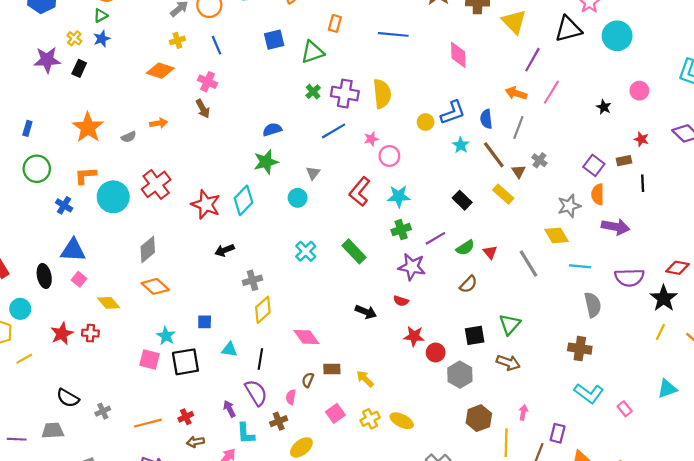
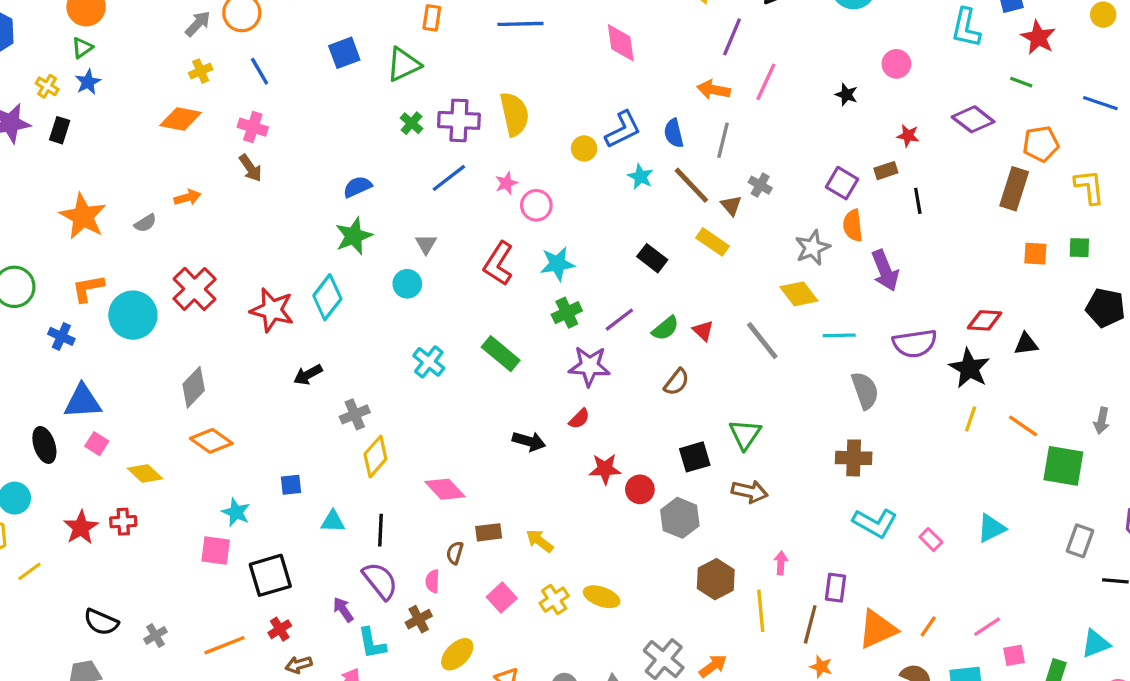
purple arrow: (616, 227) -> (885, 270), turned 64
red semicircle: (401, 301) -> (579, 419), turned -56
black square: (185, 362) -> (270, 575), moved
cyan triangle: (667, 389) -> (991, 528), moved

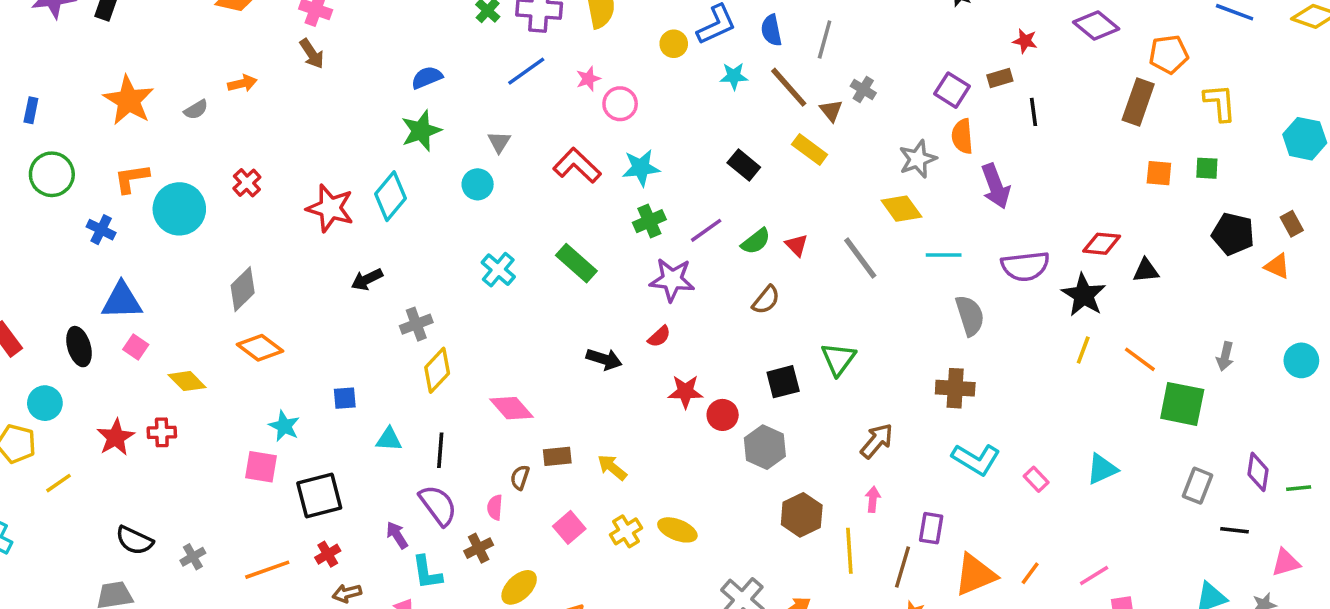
cyan star: (640, 177) -> (734, 76), turned -30
red L-shape: (498, 264) -> (577, 166), turned 99
red cross: (195, 289) -> (247, 183), size x0.6
brown arrow: (750, 492) -> (877, 441), moved, turned -64

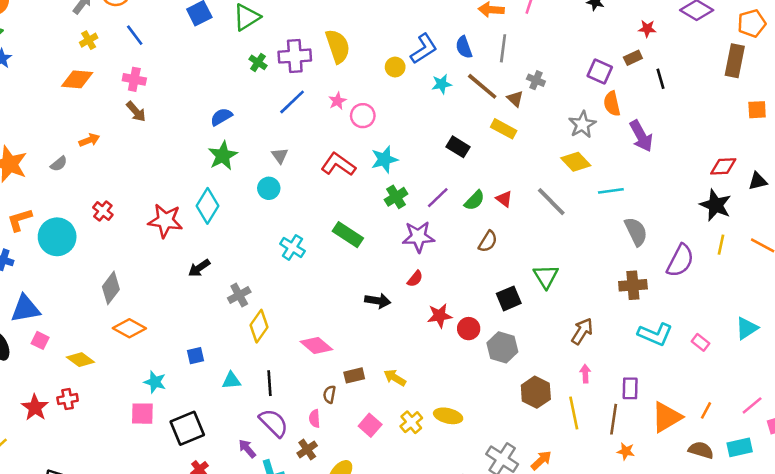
purple semicircle: (1025, 266) -> (680, 261), moved, turned -48

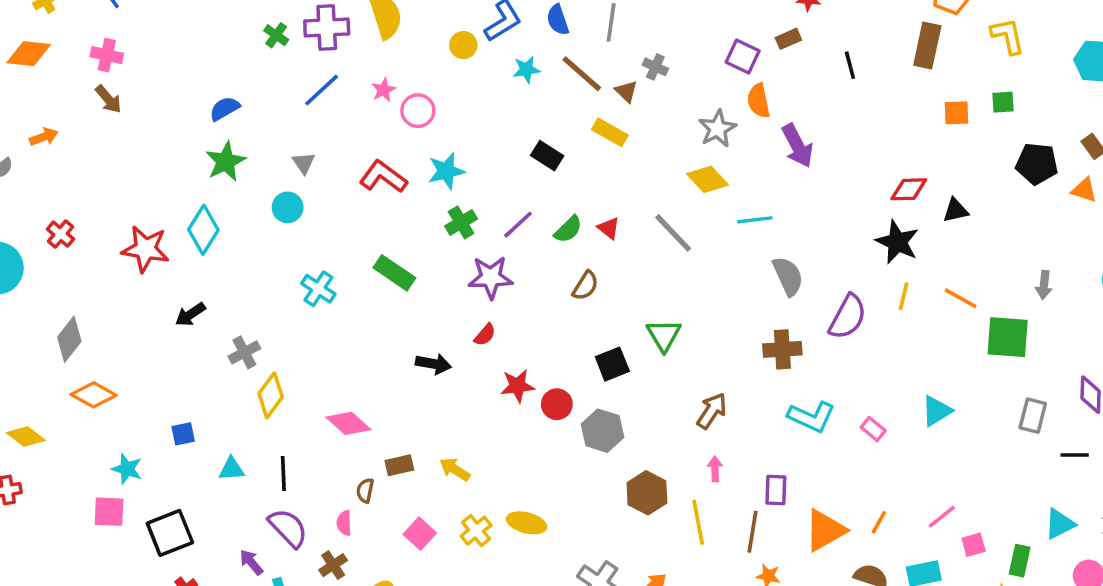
black line: (661, 79) -> (850, 65), moved

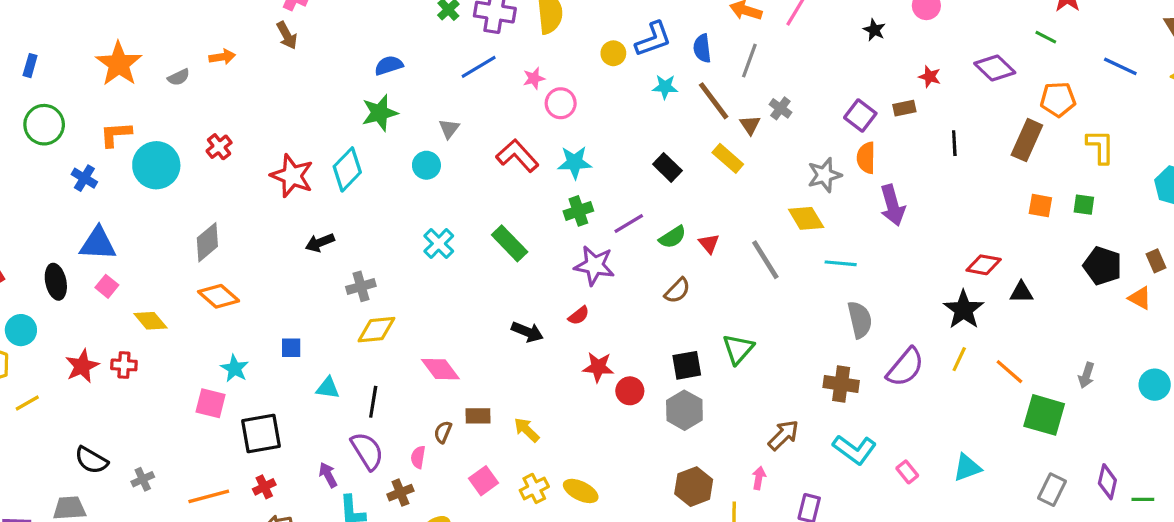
yellow diamond: (271, 395) -> (376, 330), turned 36
brown arrow: (712, 411) -> (783, 435), moved
gray hexagon: (602, 431) -> (684, 410), moved

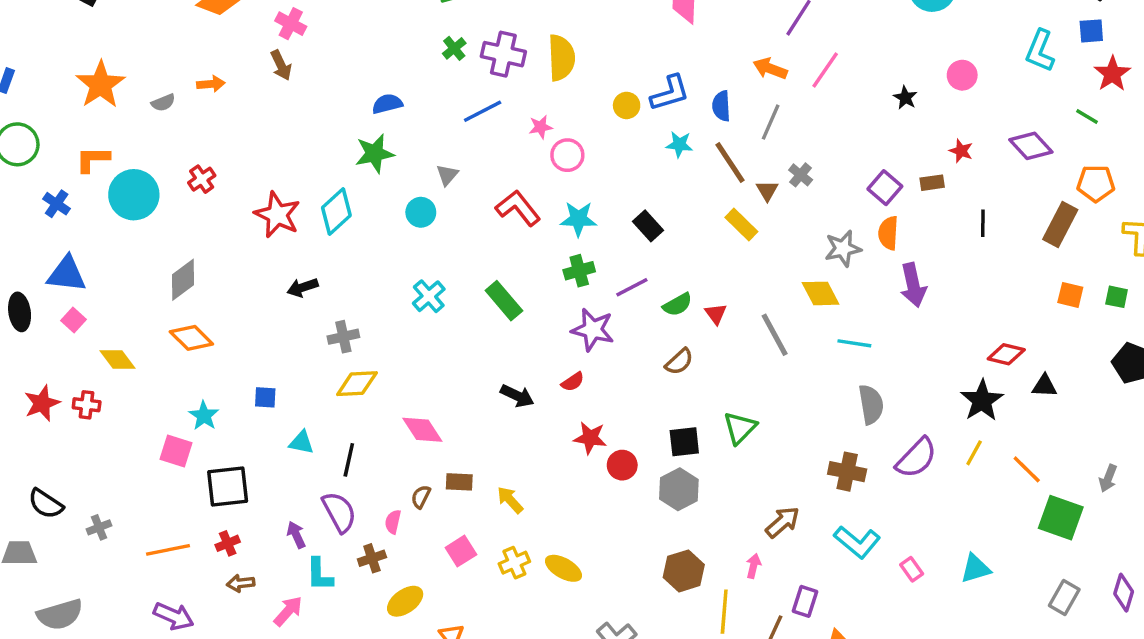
black rectangle: (667, 167) -> (648, 226), moved

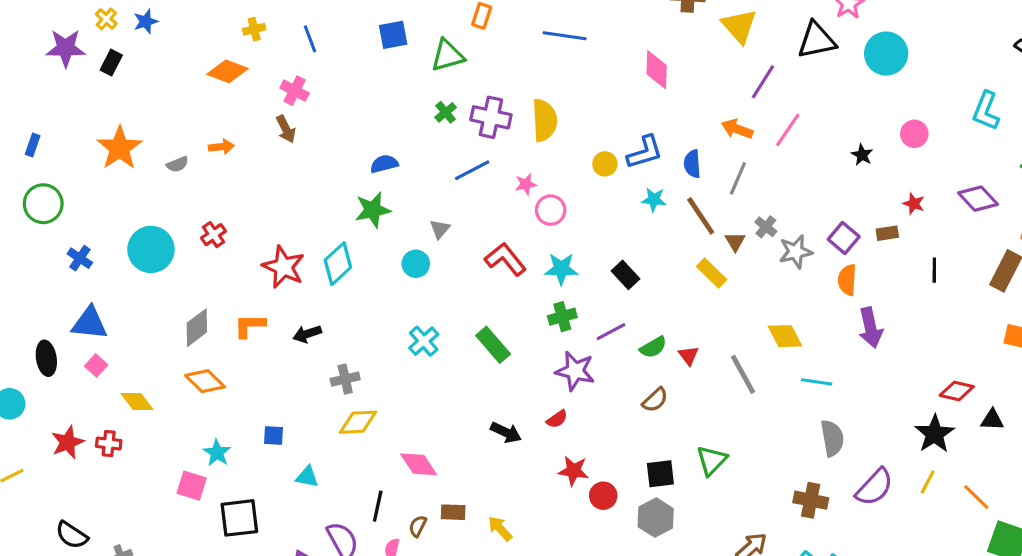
orange L-shape: (93, 159) -> (250, 326), moved
gray star: (843, 249) -> (796, 252), moved
black line: (349, 460) -> (378, 506), moved

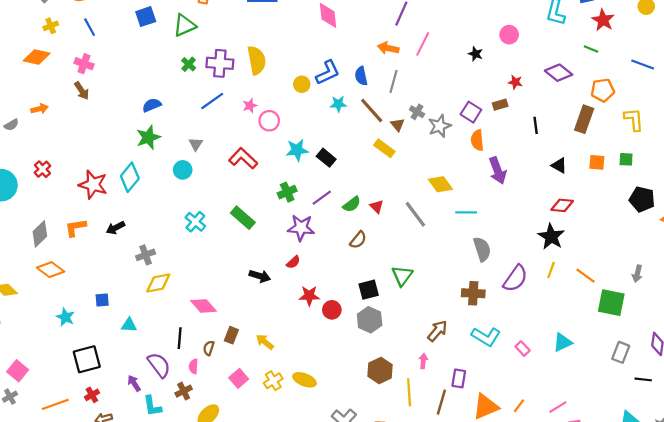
cyan star: (561, 269) -> (297, 150), moved
black triangle: (992, 420) -> (559, 165), moved, turned 35
pink square: (192, 486) -> (18, 371), moved, turned 30
brown rectangle: (453, 512) -> (231, 335), turned -63

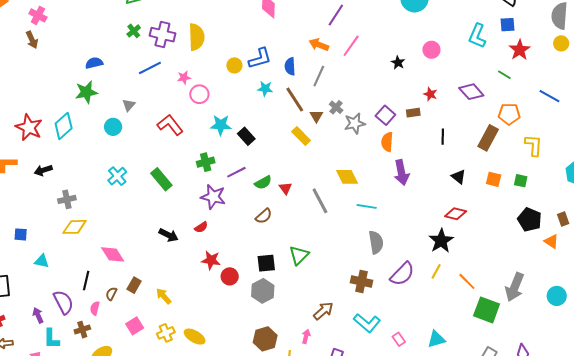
gray arrow: (637, 274) -> (515, 287), size x1.8

